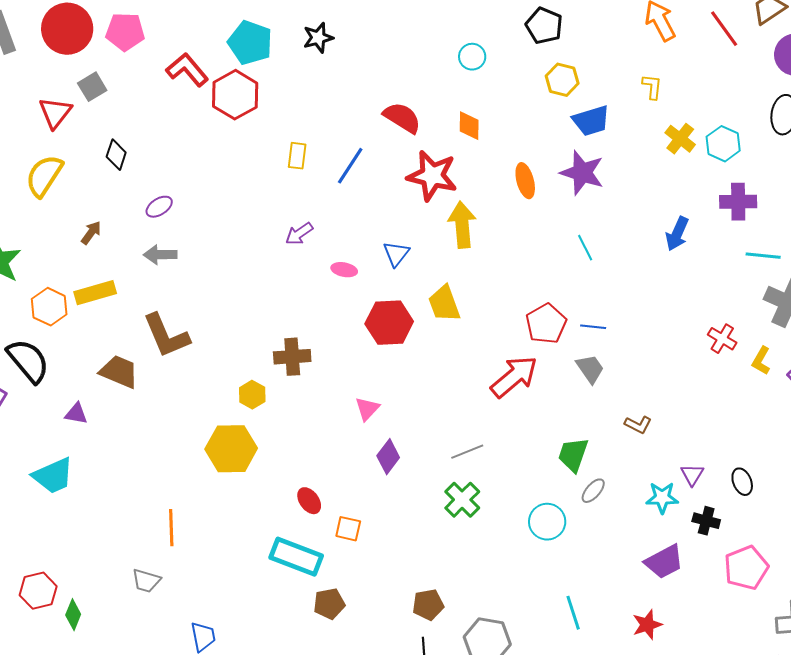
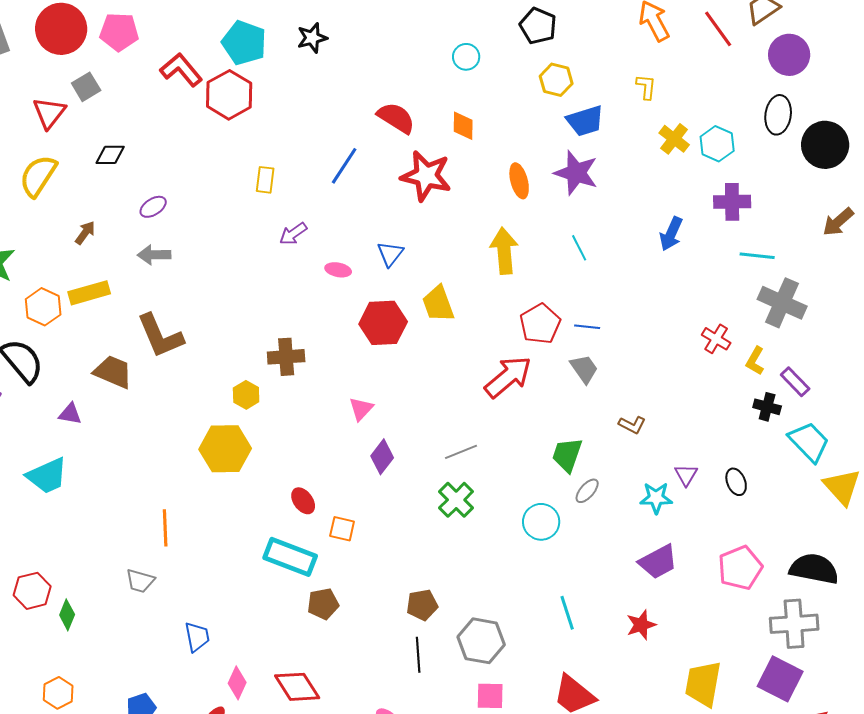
black diamond: (116, 155) -> (110, 155), turned 72
yellow rectangle: (297, 156) -> (265, 180), moved
yellow arrow: (462, 225) -> (504, 251), moved
black cross: (706, 521) -> (767, 407), moved

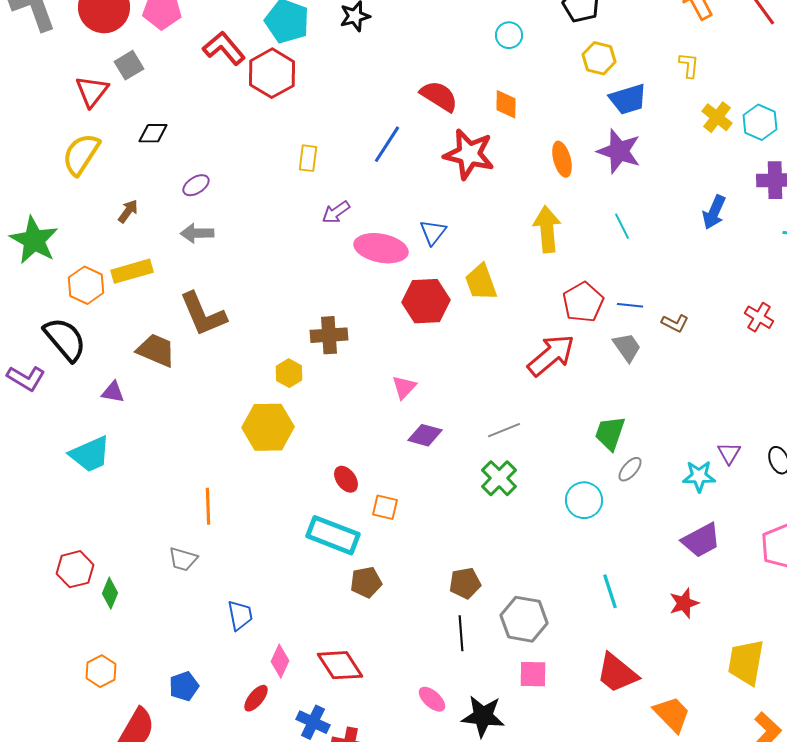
pink ellipse: (338, 270) -> (381, 248), size x2.0
brown L-shape: (632, 425) -> (675, 323), moved
purple diamond: (382, 457) -> (425, 435), turned 68

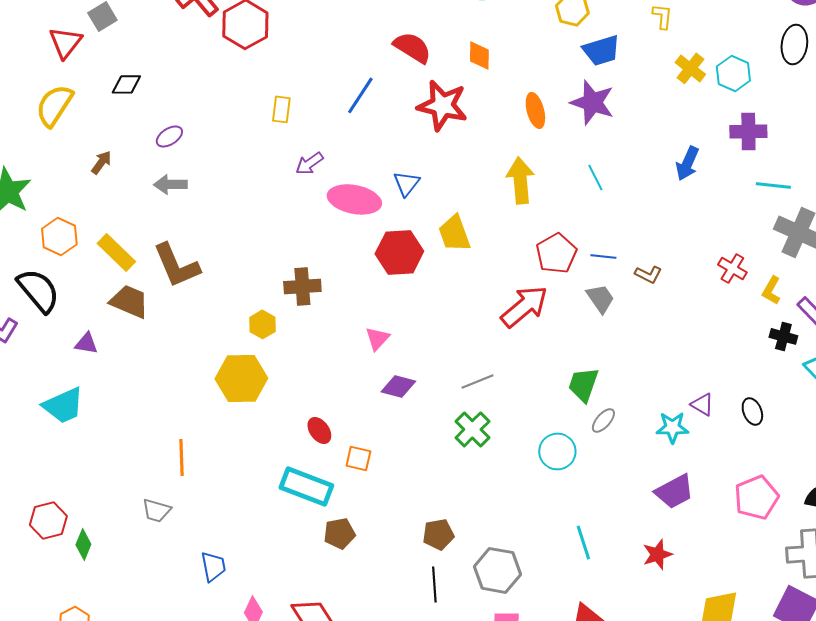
yellow rectangle: (132, 271) -> (116, 252), moved, turned 60
purple triangle: (729, 453) -> (702, 404), turned -30

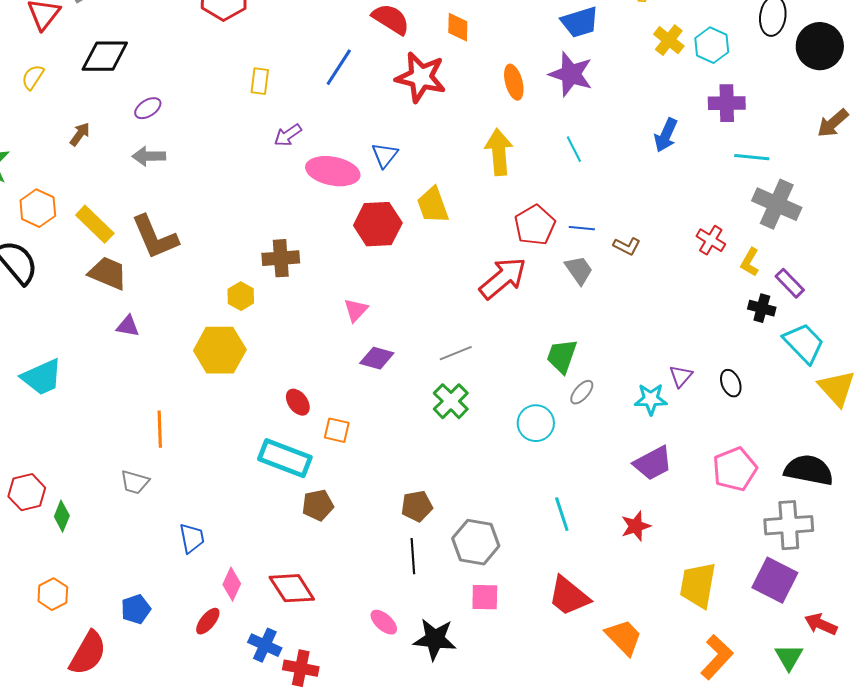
black diamond: (126, 84) -> (105, 56), size x1.6
yellow semicircle: (54, 105) -> (33, 77), size x0.6
purple triangle: (86, 343) -> (128, 326), moved
purple triangle: (702, 404) -> (681, 376), turned 40

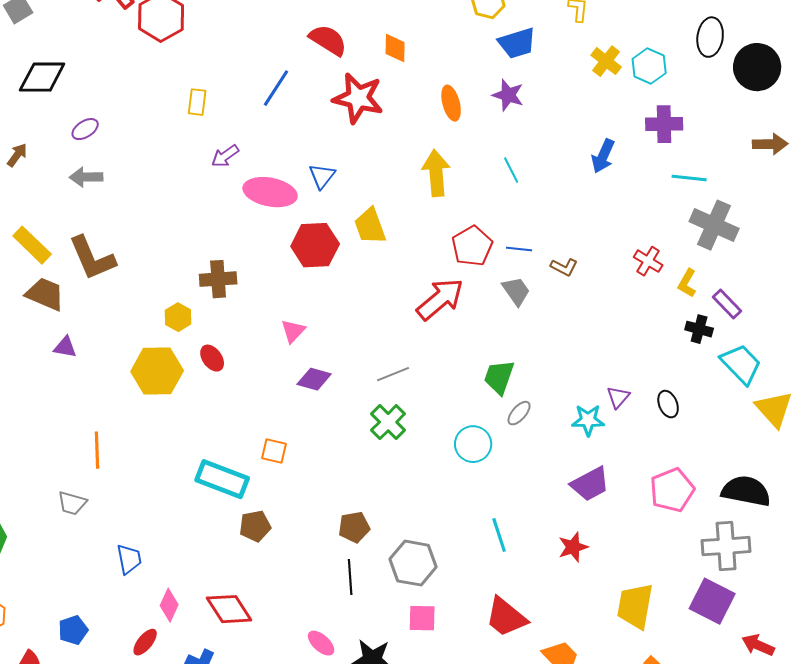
purple star: (571, 74) -> (508, 95), size x0.7
brown arrow: (833, 123) -> (770, 144), turned -140
red ellipse: (298, 402) -> (212, 358), moved

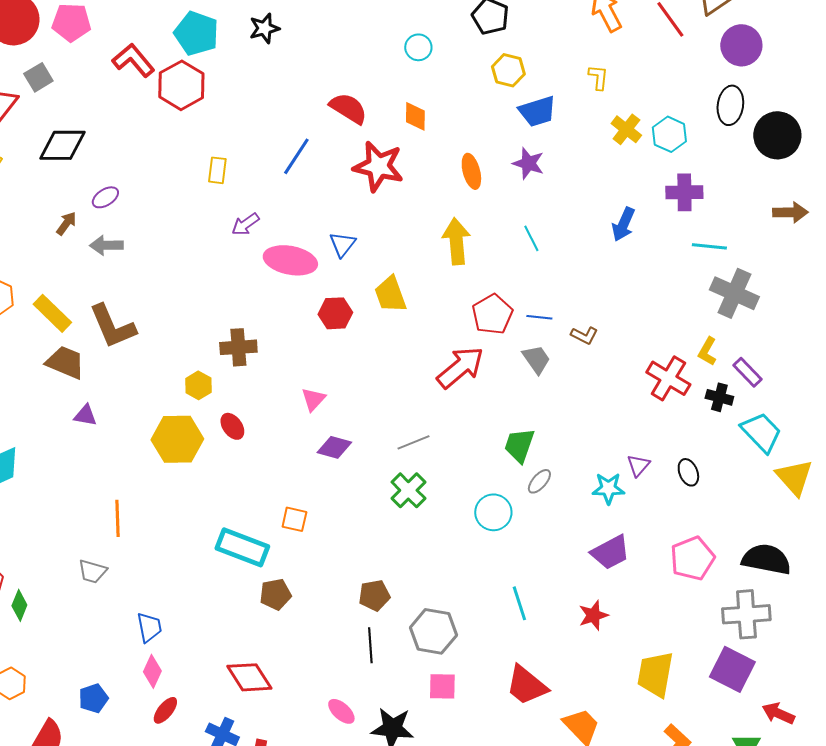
brown arrow: (17, 155) -> (66, 223), moved
red hexagon: (315, 245) -> (335, 313), size x0.7
red cross: (648, 261) -> (668, 378), moved, size x1.5
pink diamond: (169, 605) -> (152, 671), moved

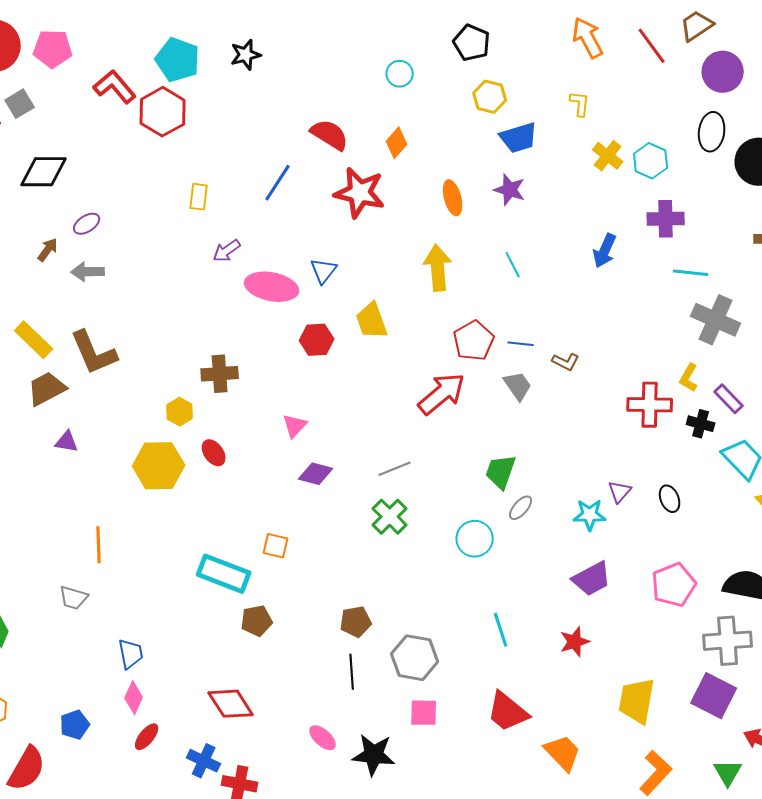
orange diamond: (415, 116) -> (397, 143), turned 40
brown trapezoid: (65, 362) -> (47, 389), turned -51
red cross: (668, 378) -> (650, 405), turned -30

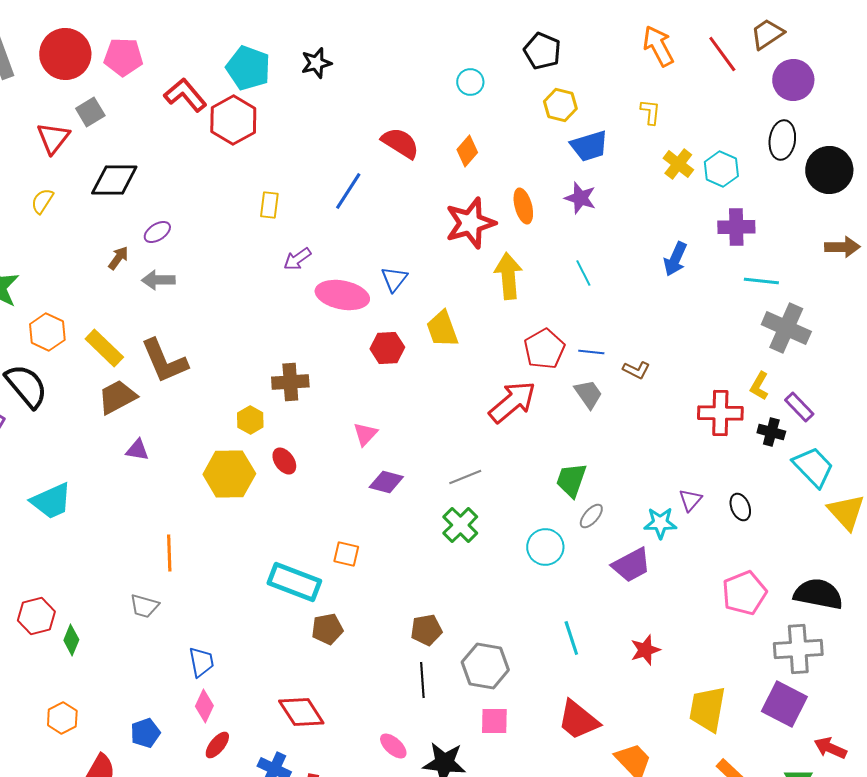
red star: (360, 193) -> (470, 223), moved, turned -30
purple trapezoid: (592, 579) -> (631, 565), moved

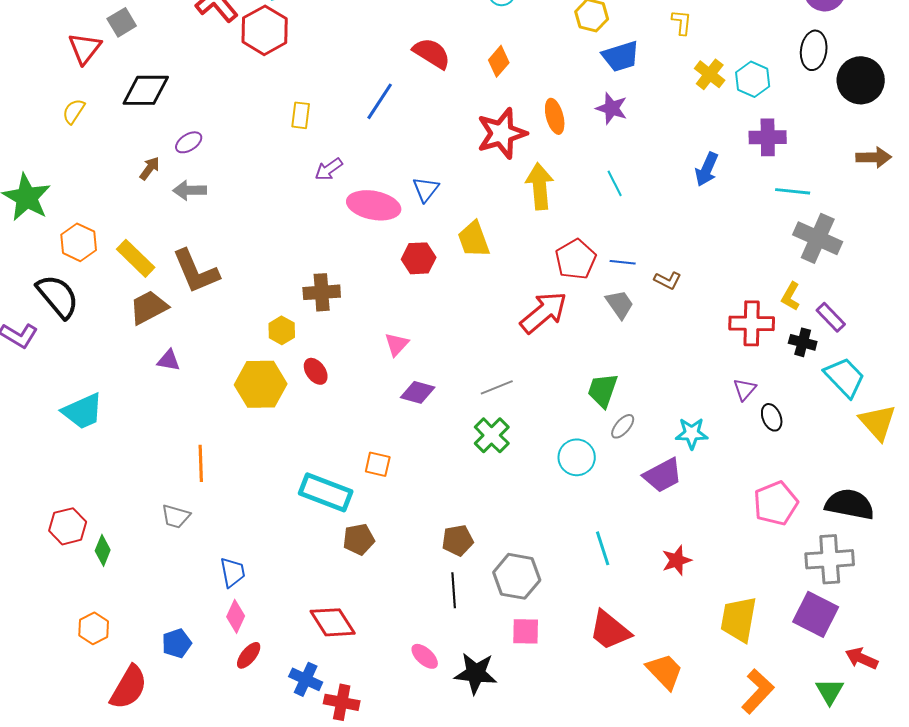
purple triangle: (690, 500) -> (745, 389), moved

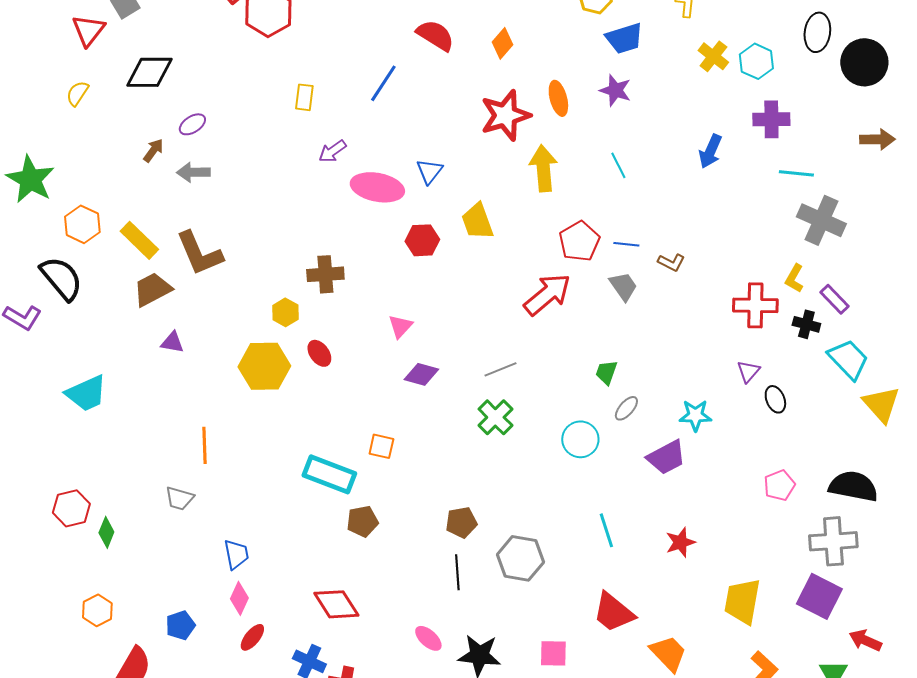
green trapezoid: (603, 390) -> (606, 372), size x0.7
pink pentagon: (776, 503) -> (779, 485), size x0.7
pink square: (526, 631) -> (553, 653), moved

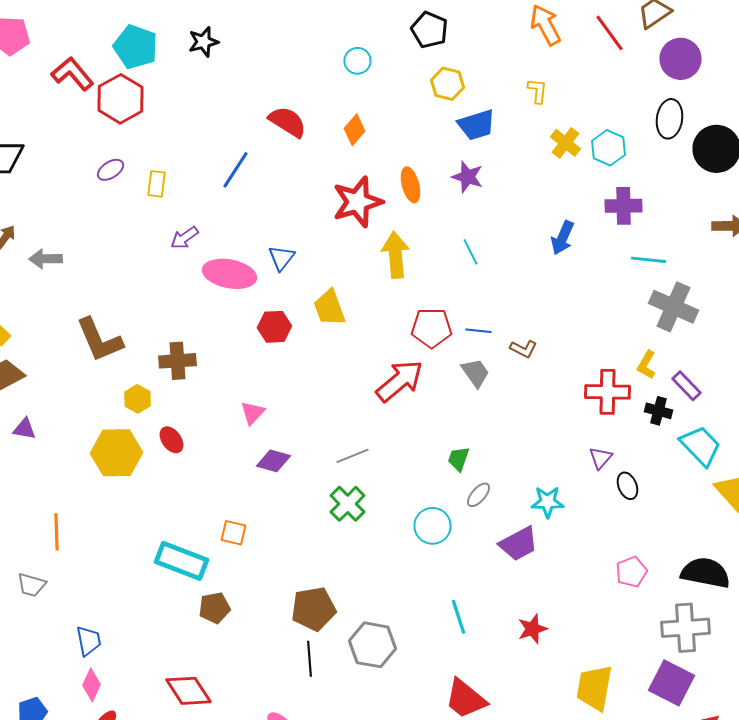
purple ellipse: (192, 124) -> (110, 170), moved
red pentagon: (579, 241) -> (432, 328), turned 30
brown L-shape: (199, 253) -> (100, 340), moved
brown pentagon: (461, 522) -> (314, 609), size x1.4

